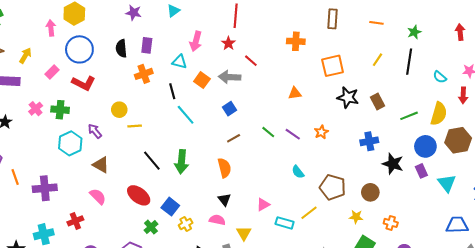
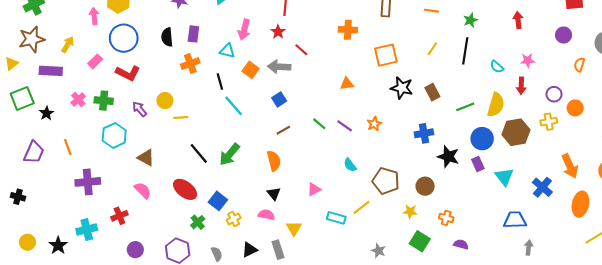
purple arrow: (95, 131) -> (140, 109), moved
green arrow: (182, 162) -> (229, 154), turned 35
orange line: (15, 177) -> (68, 147), moved
pink triangle: (263, 205) -> (314, 189), moved

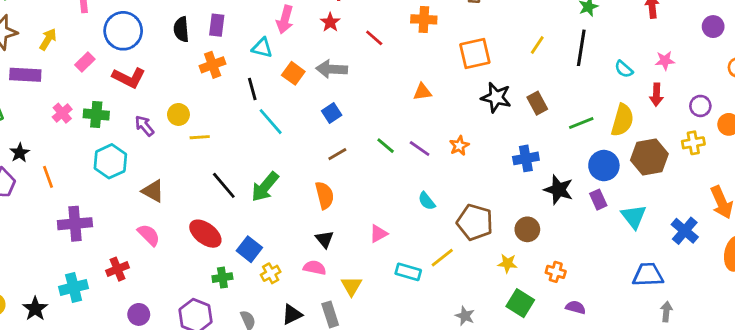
red line: (301, 50) -> (374, 38), moved
black star: (47, 113) -> (20, 153), moved
green cross: (198, 222) -> (222, 278), turned 32

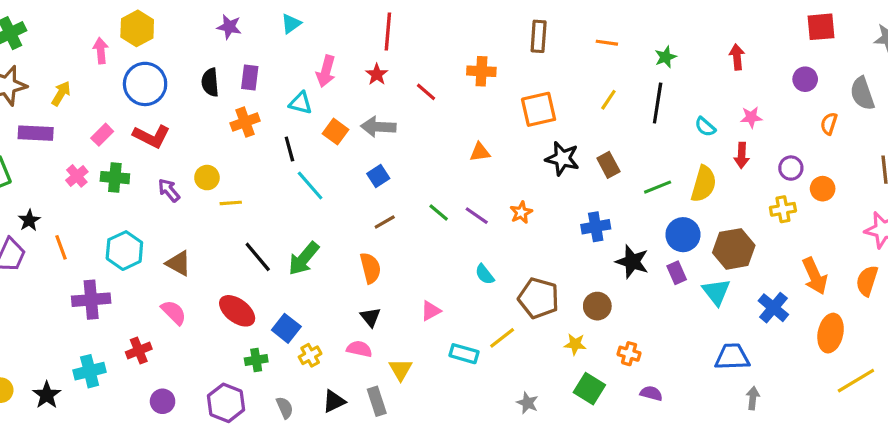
pink rectangle: (85, 62) -> (102, 135), moved
brown hexagon: (649, 157) -> (734, 249), moved
cyan hexagon: (110, 161) -> (124, 251), moved

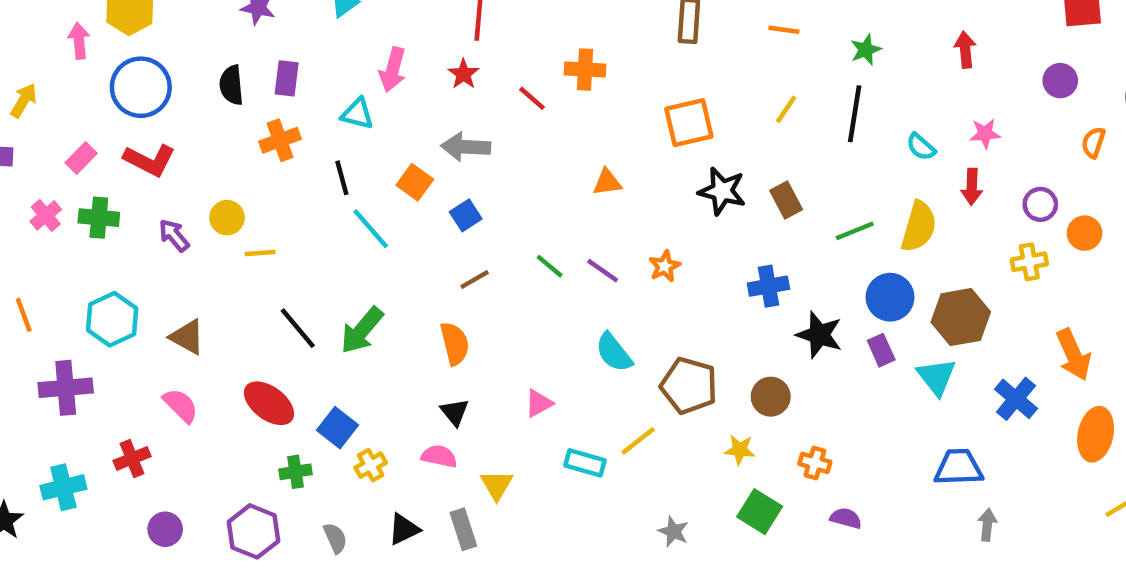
orange cross: (481, 71) -> (585, 70), moved
orange square: (335, 132) -> (415, 182), moved
cyan semicircle: (485, 274) -> (614, 352), size x1.4

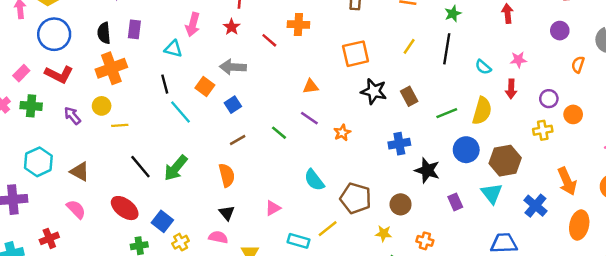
orange cross: (280, 140) -> (111, 68), moved, size x1.4
purple line: (603, 271) -> (309, 118), moved
purple rectangle: (881, 350) -> (455, 202), moved

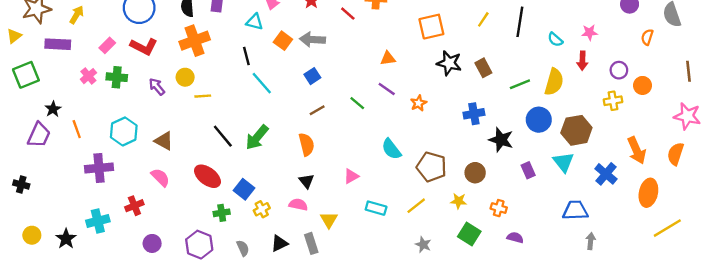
orange square: (205, 86) -> (283, 41), moved
yellow line: (328, 229) -> (416, 206), moved

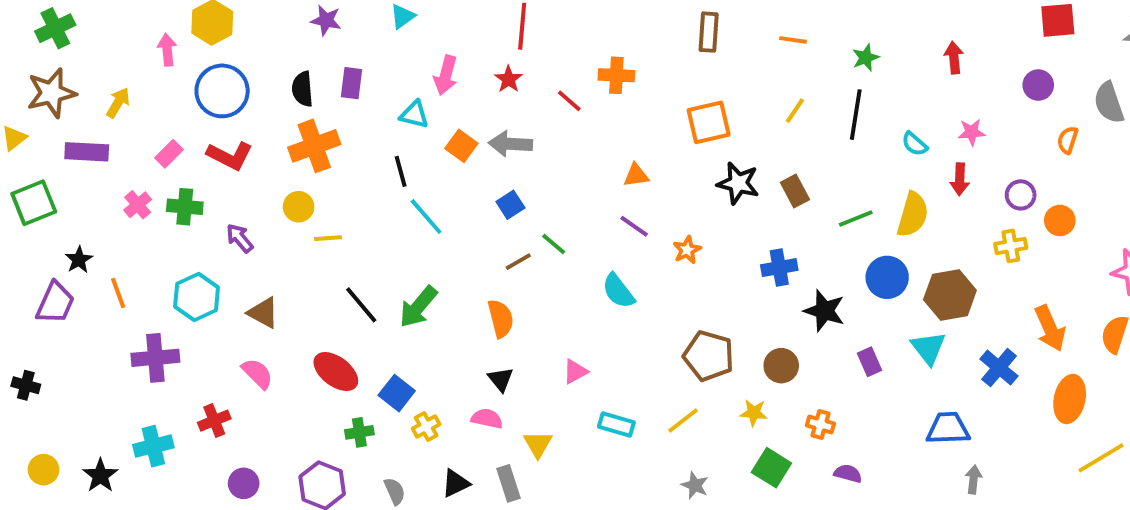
purple arrow: (157, 87) -> (240, 238), moved
green line: (357, 103) -> (554, 244), moved
cyan semicircle: (391, 149) -> (618, 291), moved

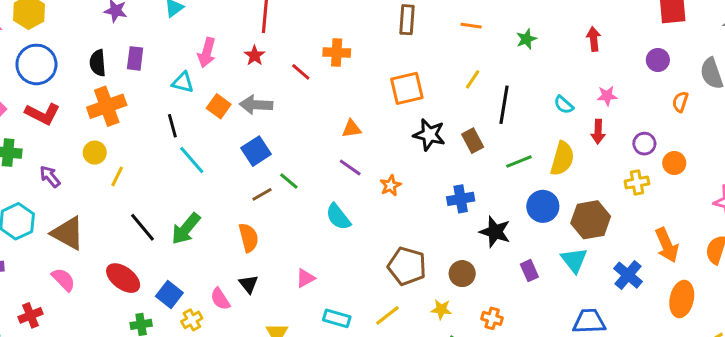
black line: (856, 115) -> (504, 105), moved
blue square: (510, 205) -> (256, 151), size x1.4
yellow line: (328, 238) -> (117, 176), turned -60
brown triangle: (263, 313) -> (68, 233), size x1.4
pink semicircle: (487, 419) -> (220, 299), moved, turned -135

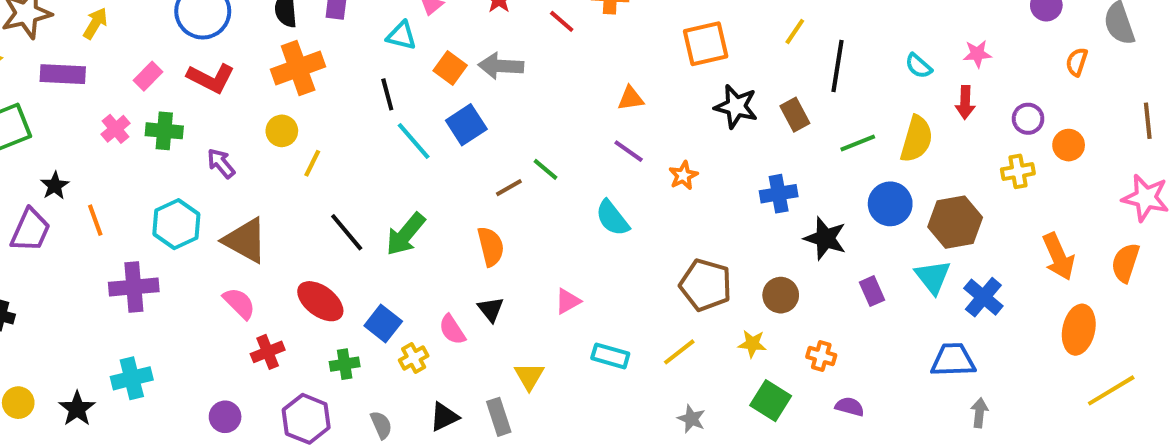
blue square: (256, 151) -> (466, 125), moved
blue cross: (628, 275) -> (983, 297), moved
red cross: (30, 315) -> (268, 352), moved

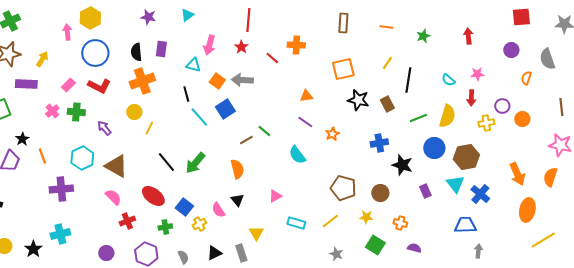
yellow cross: (1018, 171) -> (486, 123), moved

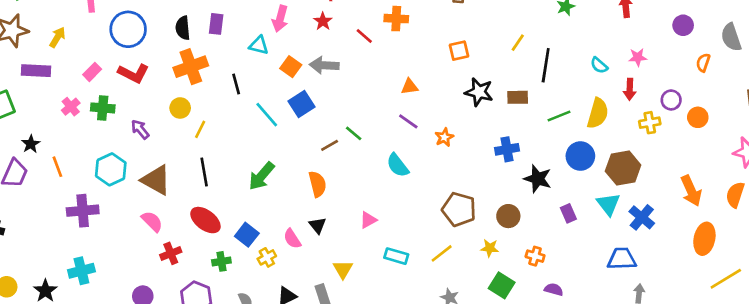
orange square: (343, 69) -> (459, 51), size x0.7
black line: (186, 94) -> (236, 84), moved
brown rectangle: (387, 104) -> (518, 97), turned -63
black line: (166, 162) -> (204, 172), moved, turned 30

